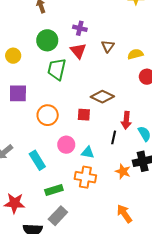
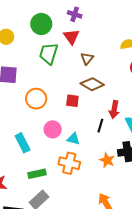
brown triangle: (108, 46) -> (87, 58), moved

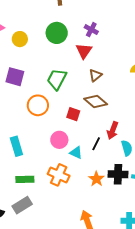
green trapezoid: (49, 53) -> (57, 79), moved
pink circle: (53, 129) -> (59, 140), moved
cyan triangle: (73, 139) -> (76, 153), moved

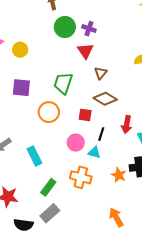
green circle: (57, 33) -> (65, 27), moved
black line: (96, 144) -> (101, 134), moved
green rectangle: (25, 179) -> (48, 187), turned -42

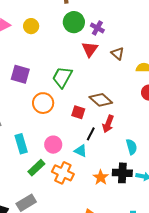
yellow circle: (20, 50) -> (31, 26), moved
brown triangle: (101, 73) -> (117, 54), moved, turned -40
red arrow: (127, 125) -> (108, 124), moved
pink circle: (76, 143) -> (53, 145), moved
green rectangle: (48, 187) -> (36, 168), moved

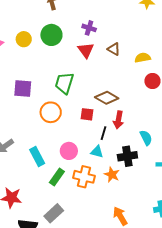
green circle: (74, 22) -> (51, 35), moved
black cross: (122, 173) -> (127, 156), moved
orange star: (101, 177) -> (112, 175), moved

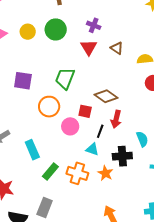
pink circle: (69, 151) -> (70, 126), moved
gray rectangle: (54, 213) -> (45, 208), turned -30

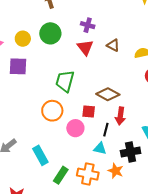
purple square: (23, 81) -> (18, 66), moved

